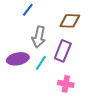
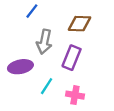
cyan line: (41, 63) -> (47, 86), moved

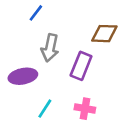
brown diamond: (80, 24) -> (104, 34), moved
cyan line: (47, 86) -> (45, 109), moved

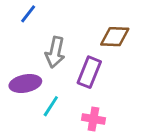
blue line: (36, 13) -> (28, 14), moved
cyan line: (45, 109) -> (51, 106), moved

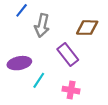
gray arrow: (55, 52) -> (42, 25), moved
purple rectangle: (89, 72) -> (68, 55), turned -60

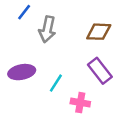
purple rectangle: (68, 55) -> (100, 71), moved
cyan line: (39, 80) -> (56, 83), moved

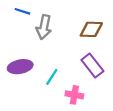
blue line: (24, 12) -> (22, 11), turned 70

